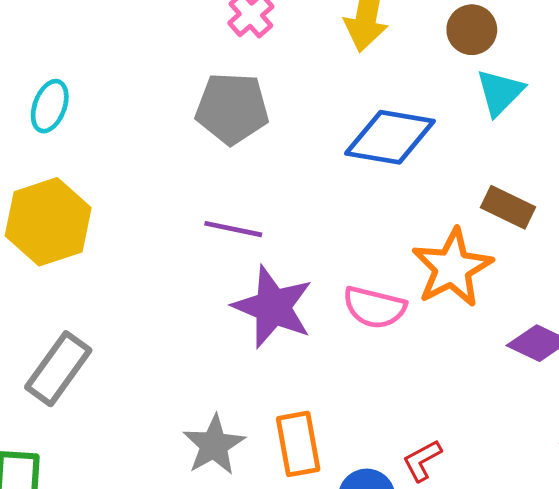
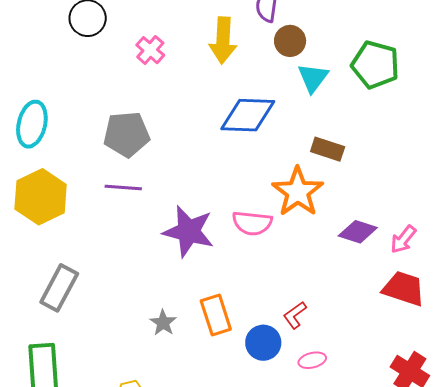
cyan ellipse: (50, 106) -> (32, 124), size x1.4
gray pentagon: (232, 108) -> (127, 134), moved
purple line: (233, 229) -> (123, 188), moved
gray star: (214, 445) -> (163, 323), size x0.7

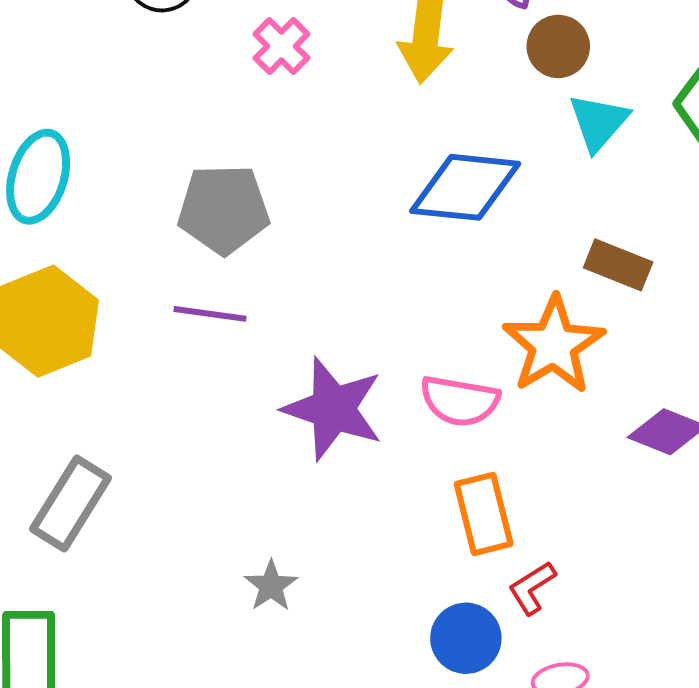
orange rectangle: (216, 315) -> (484, 514), moved

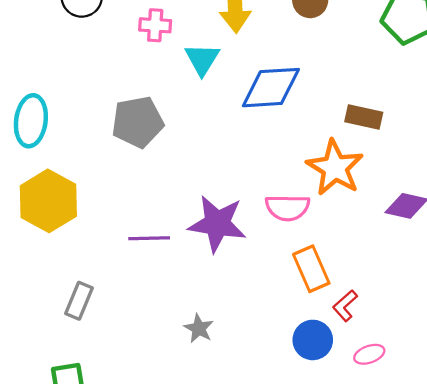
pink cross: (281, 46) -> (155, 25), turned -32
cyan triangle: (599, 122) -> (202, 59), moved
purple line: (210, 314) -> (149, 238), moved
gray rectangle: (71, 503) -> (79, 301), size x0.7

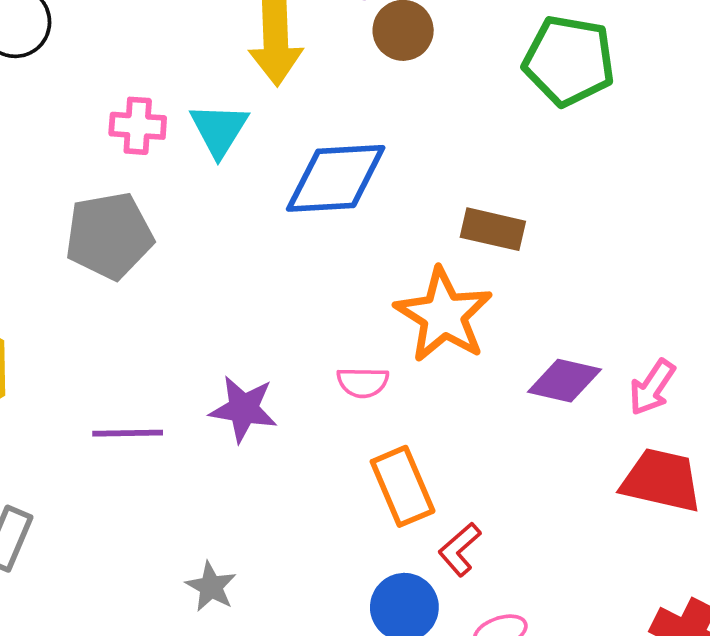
pink cross: (155, 25) -> (138, 126), moved
pink semicircle: (288, 208) -> (363, 382), size x0.7
purple star: (217, 224) -> (243, 409), size x0.7

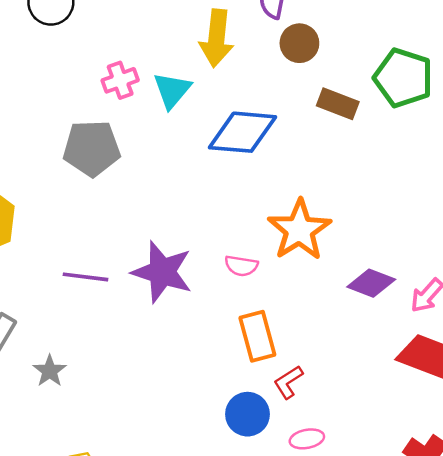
pink cross: (138, 126) -> (120, 80), turned -32
brown rectangle: (493, 229) -> (338, 104), moved
purple star: (243, 409) -> (162, 272), size x1.4
gray star: (211, 587) -> (50, 371), moved

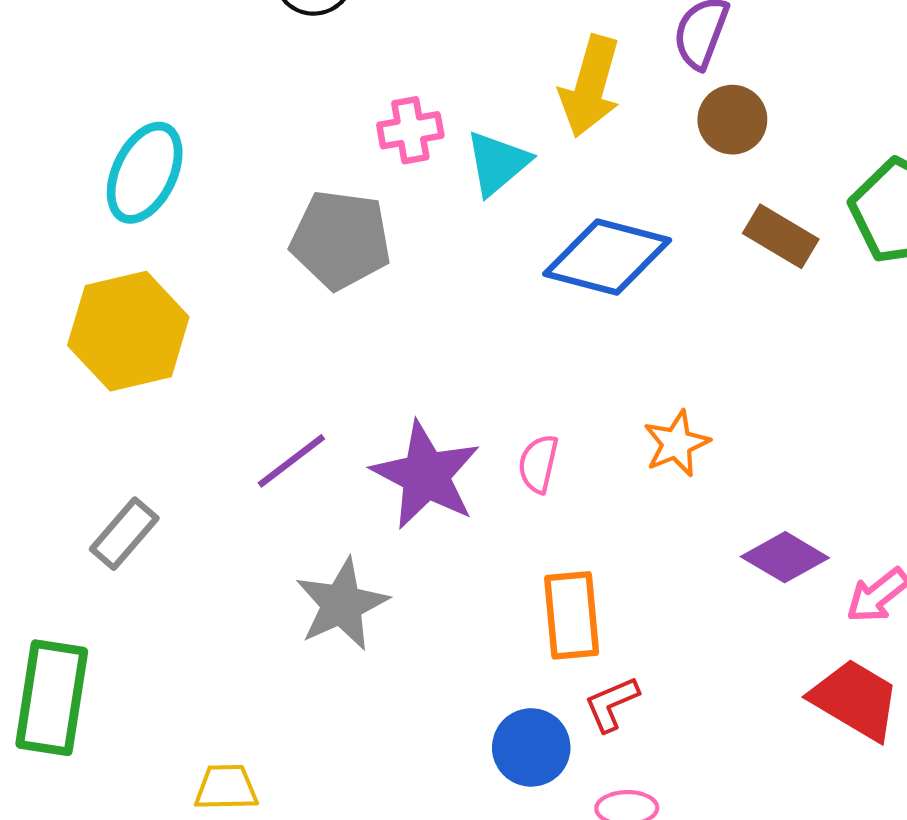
orange star: (299, 230) -> (676, 443), size x0.6
pink semicircle: (241, 266) -> (538, 464), moved, turned 84
purple line: (85, 277) -> (291, 461), turned -54
gray star: (50, 371) -> (342, 604), moved, size x1.6

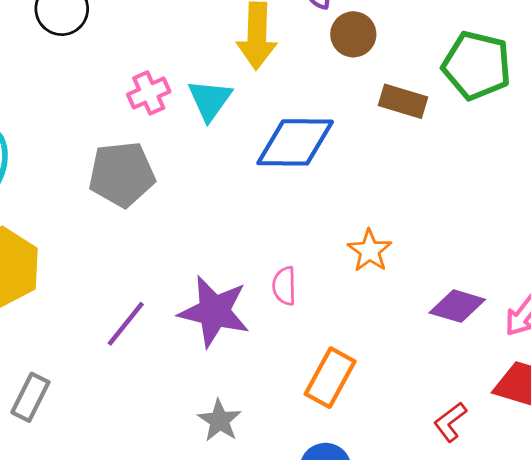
gray star: (342, 604) -> (220, 420), moved, size x0.7
orange rectangle: (572, 615) -> (330, 378), turned 48
red L-shape: (612, 704) -> (450, 422), moved

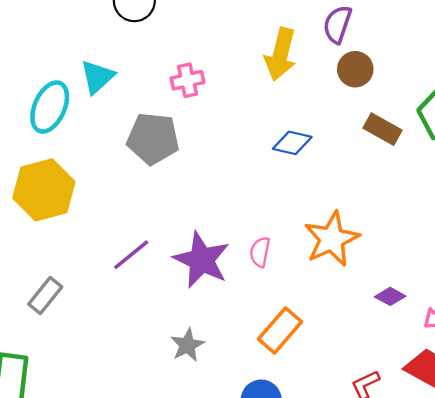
cyan triangle: (210, 100) -> (97, 77), moved
blue diamond: (295, 142) -> (292, 143), size x0.6
orange star: (370, 251) -> (332, 239), size x1.6
purple diamond: (457, 306) -> (390, 296), size x0.7

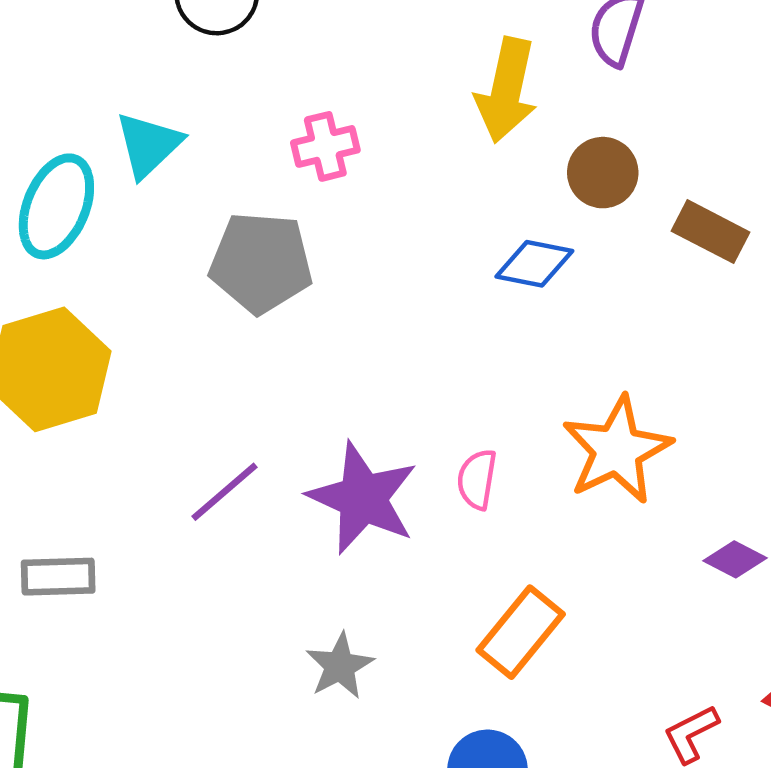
brown circle: (355, 69) -> (603, 173), moved
gray rectangle: (45, 296) -> (58, 577), turned 51

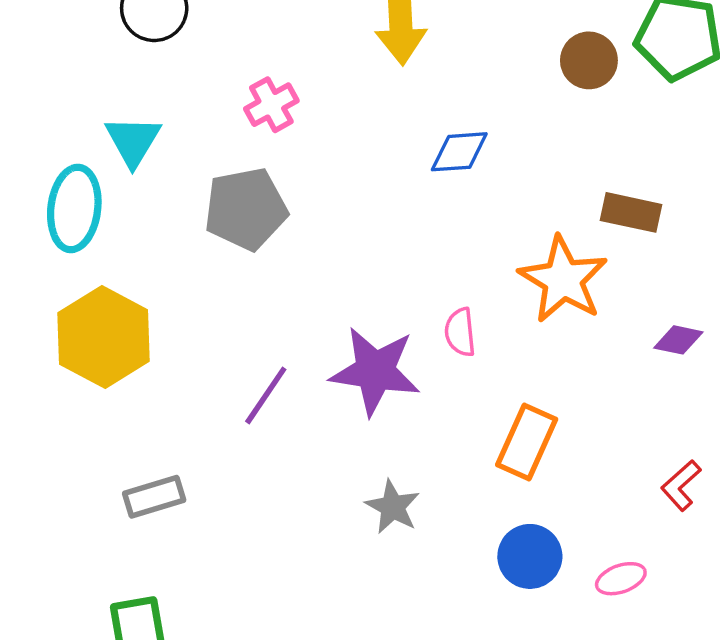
brown circle: (603, 173) -> (589, 60), moved
brown rectangle: (711, 232) -> (631, 212), moved

